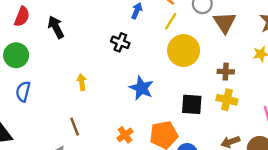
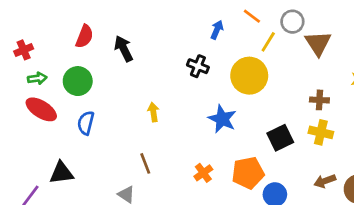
yellow line: (171, 21) -> (268, 42), moved
yellow circle: (184, 51) -> (249, 76), moved
black square: (192, 104) -> (280, 138), turned -30

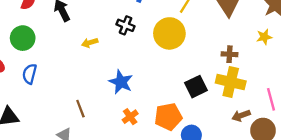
yellow arrow: (153, 112) -> (90, 43), moved, turned -98
blue star: (222, 119) -> (121, 82), moved
yellow cross: (321, 132) -> (231, 82), size x1.4
brown arrow: (325, 181) -> (241, 115), moved

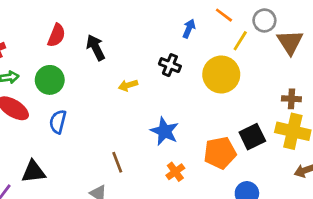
orange pentagon: (168, 117) -> (220, 153), moved

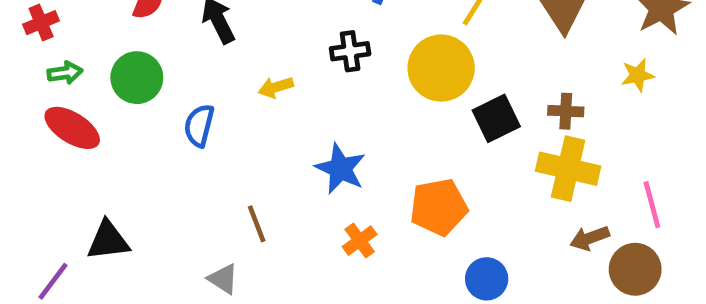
black cross: (170, 65) -> (350, 51), turned -30
blue semicircle: (58, 122) -> (199, 126), moved
black square: (252, 137) -> (496, 118), moved

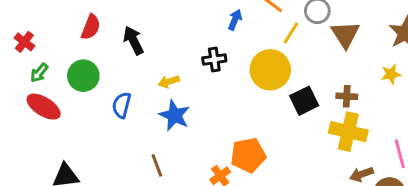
red cross: (41, 23) -> (24, 42), turned -30
green arrow: (65, 73) -> (39, 73), turned 138
blue star: (340, 169) -> (175, 115), moved
orange pentagon: (439, 207) -> (248, 155), moved

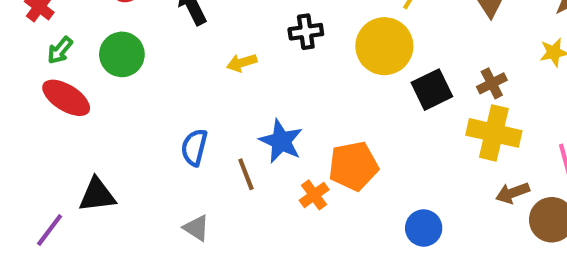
brown cross: (347, 96) -> (492, 83), turned -30
blue semicircle: (122, 105) -> (194, 147), moved
blue star: (175, 115) -> (281, 141), moved
brown line: (157, 165) -> (246, 174), moved

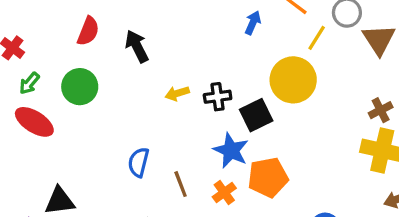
black cross: (306, 32) -> (218, 97), moved
black square: (432, 90) -> (256, 115), moved
blue star: (281, 141) -> (231, 150), moved
orange cross: (314, 195) -> (224, 192), moved

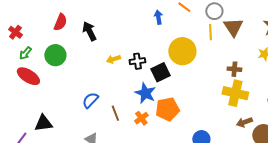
blue arrow: (253, 23) -> (158, 17), turned -32
yellow line: (317, 38) -> (210, 32), moved, turned -35
brown cross: (381, 110) -> (234, 69), turned 32
blue semicircle: (139, 162) -> (90, 100), turned 30

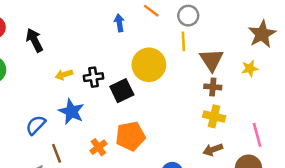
brown triangle: (233, 27) -> (212, 60), moved
blue star: (145, 93) -> (71, 112), moved
yellow cross: (235, 93) -> (214, 116), size x0.7
brown line: (115, 113) -> (57, 153), moved
brown arrow: (244, 122) -> (213, 150), moved

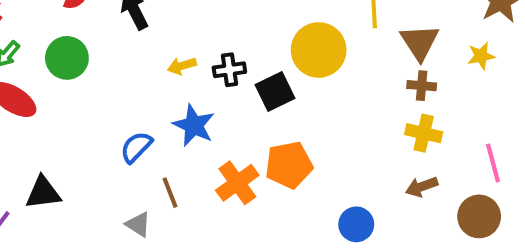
orange cross: (98, 147) -> (237, 183), size x1.5

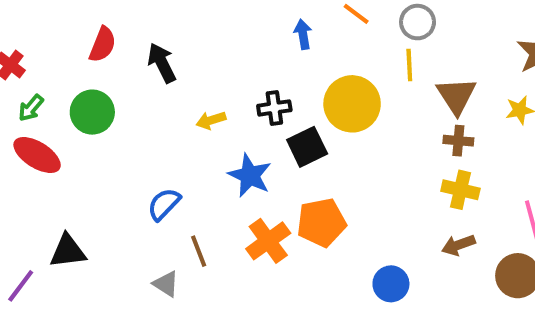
black cross: (229, 70) -> (274, 108), moved
blue star: (194, 125) -> (250, 175), moved

